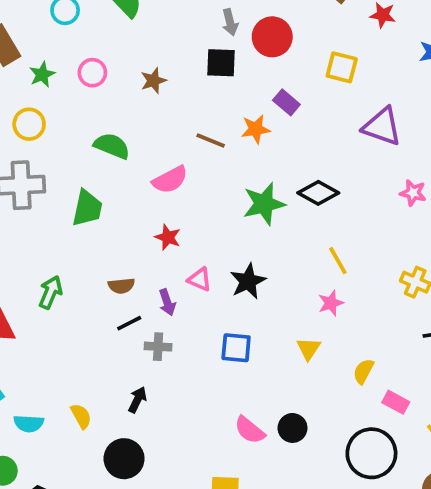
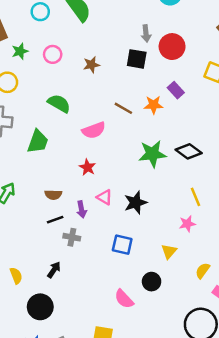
black circle: (292, 428) -> (152, 282), moved

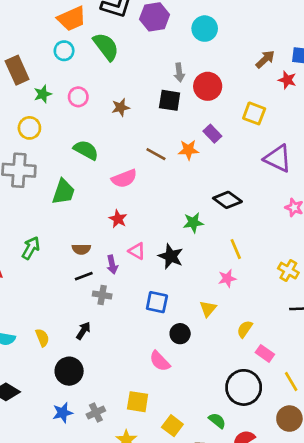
green star: (152, 154) -> (193, 223), moved, size x0.7
black star: (136, 203) -> (171, 256), turned -30
black circle: (152, 282) -> (180, 334), moved

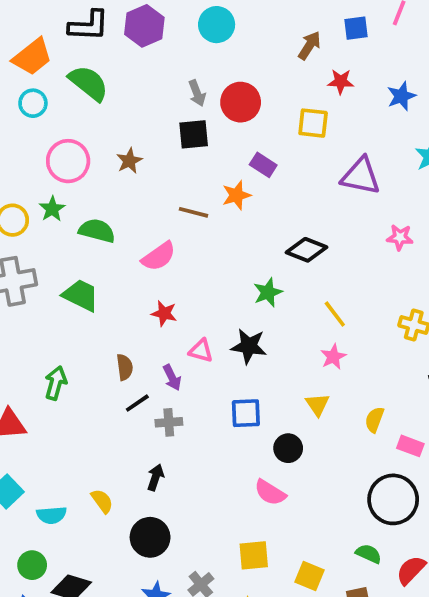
red star: (287, 80) -> (341, 81), moved
green star: (43, 94) -> (52, 209), moved
pink circle: (78, 97) -> (68, 161), size x1.5
green trapezoid: (64, 192) -> (81, 295), turned -68
brown semicircle: (81, 249) -> (125, 367), turned -84

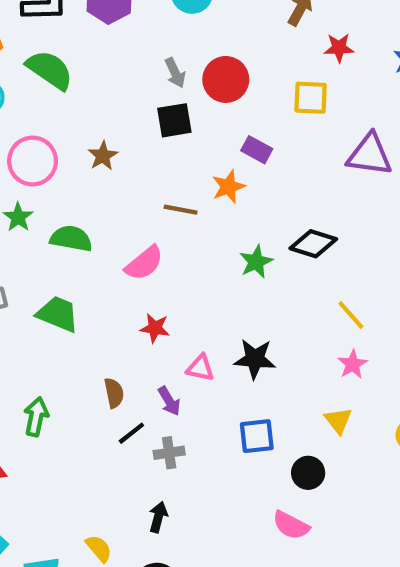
green star: (268, 292) -> (256, 262), moved

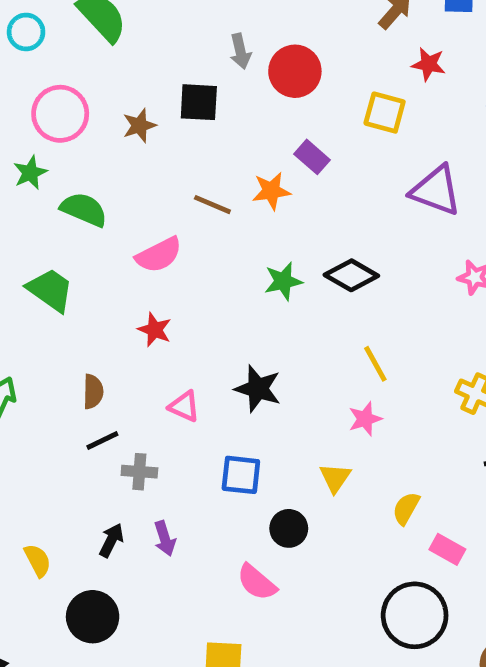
black square: (174, 120) -> (199, 102), moved
pink triangle: (200, 368) -> (184, 406), moved
purple arrow: (169, 401) -> (165, 538), moved

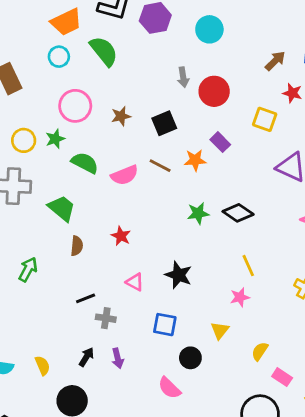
black square: (199, 102) -> (164, 123), moved, turned -30
pink semicircle: (159, 255) -> (125, 175), moved
brown semicircle: (93, 392) -> (77, 246), moved

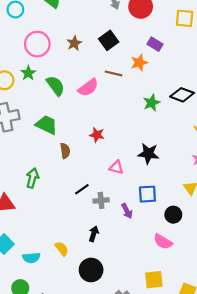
green semicircle: (85, 163) -> (55, 86), turned 40
purple arrow: (118, 358) -> (127, 211), moved

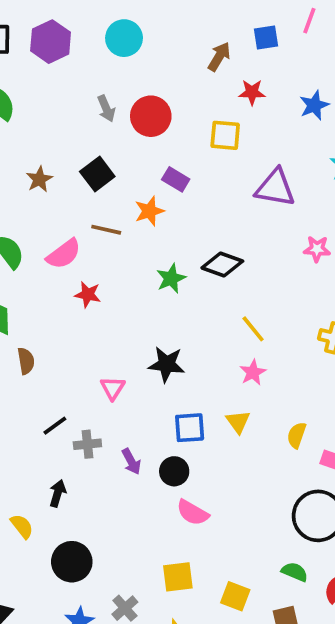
red star: (97, 135) -> (88, 295), moved
pink triangle: (116, 167) -> (113, 388), turned 48
blue square: (147, 194) -> (190, 428), moved
black circle: (173, 215) -> (174, 471), moved
black arrow: (94, 234) -> (58, 493), moved

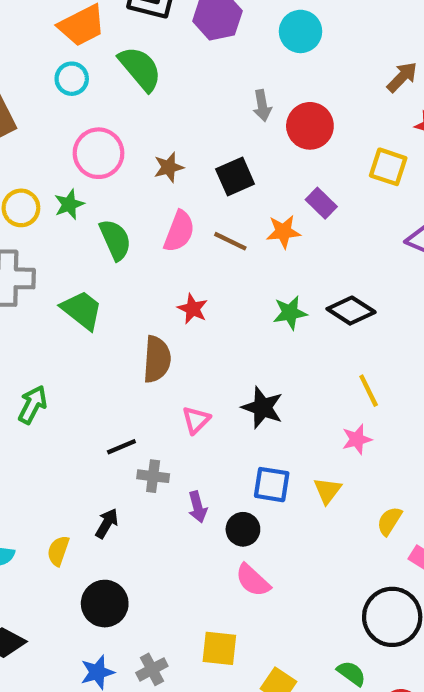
pink semicircle: (64, 254) -> (179, 231), moved, turned -45
brown semicircle: (26, 361) -> (157, 359), moved, size x1.5
yellow semicircle: (22, 526) -> (58, 551), turned -136

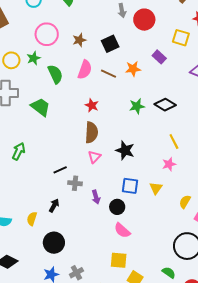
purple rectangle: (321, 203) -> (159, 57), moved
brown semicircle: (157, 359) -> (91, 132), moved
yellow square: (219, 648) -> (119, 260), moved

